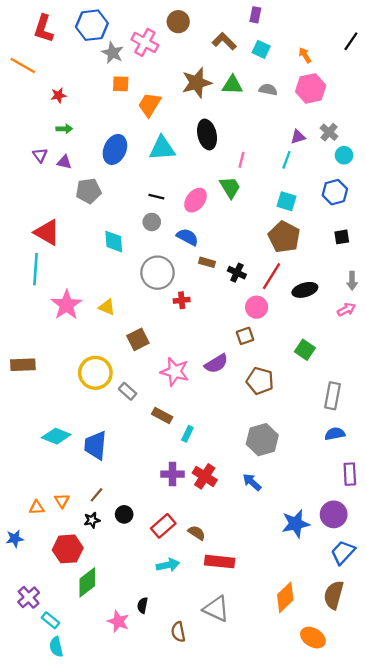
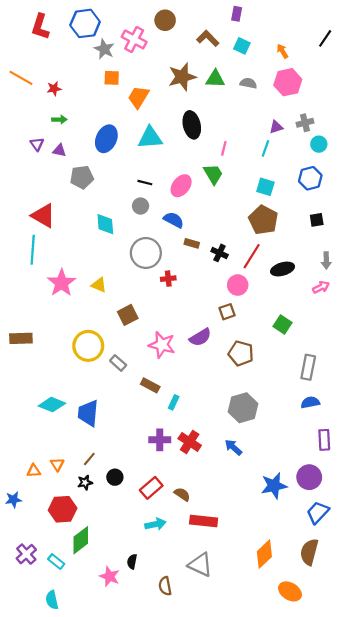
orange line: (23, 65) -> (21, 78), moved
gray cross: (329, 132) -> (305, 123), turned 35
cyan rectangle: (50, 620) -> (56, 562), moved

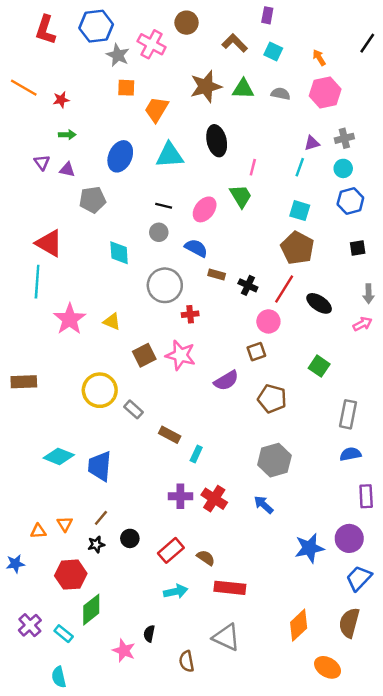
cyan circle: (319, 144) -> (343, 168), moved
black ellipse: (283, 269) -> (319, 303), turned 50
pink star: (162, 345) -> (180, 355), moved

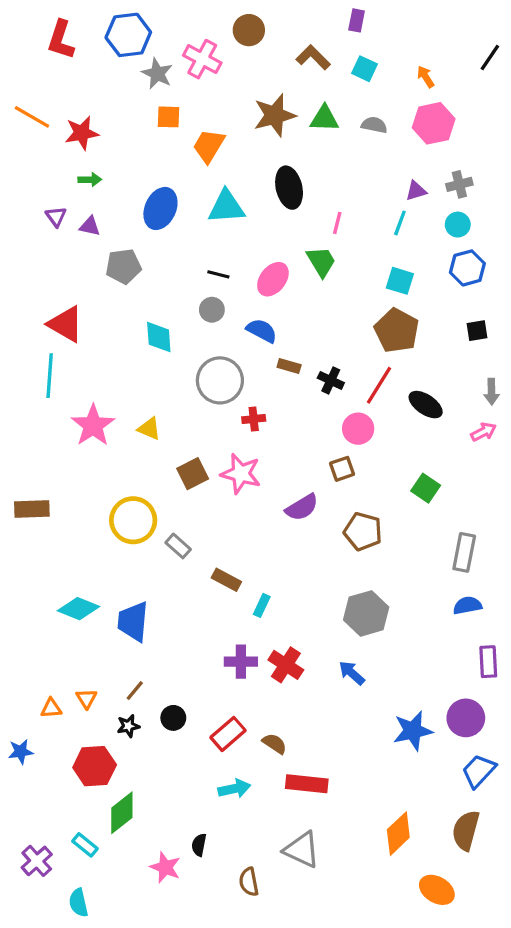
red star: (61, 100) -> (82, 133), size x1.5
purple cross: (30, 625) -> (37, 861), moved

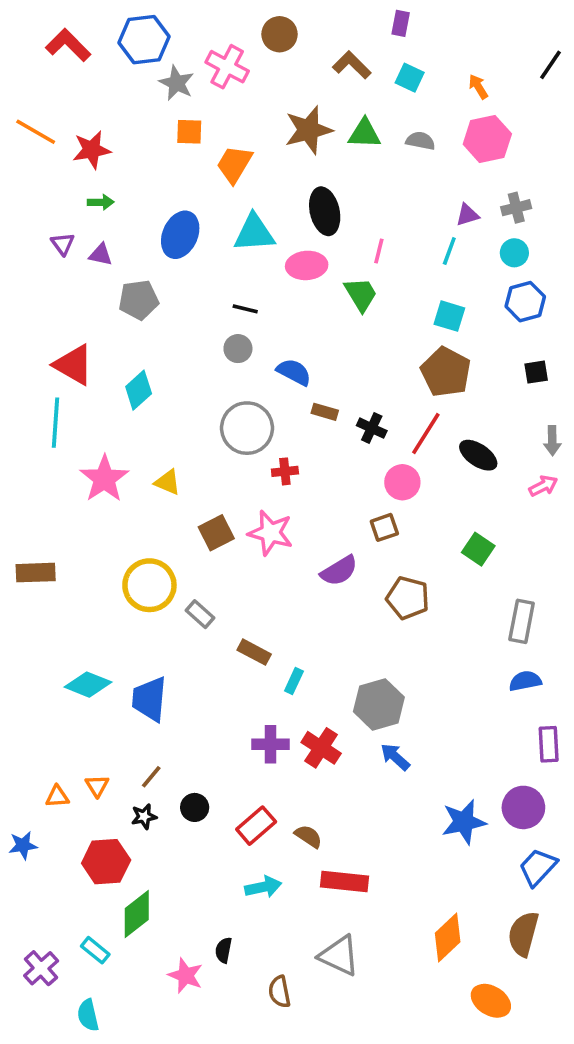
red L-shape: (61, 40) -> (68, 45), turned 117
pink ellipse: (273, 279) -> (307, 265), moved, turned 48
cyan diamond: (159, 337) -> (139, 390), moved, turned 52
gray hexagon: (366, 613) -> (379, 704), moved

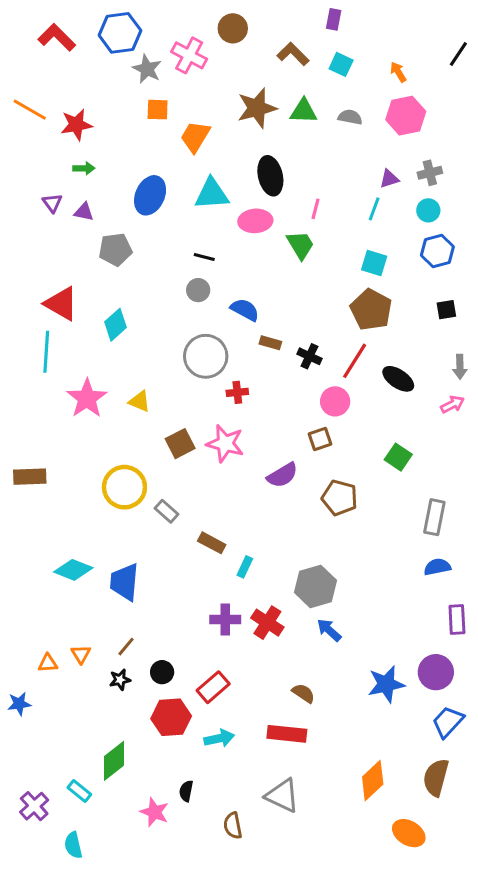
brown semicircle: (308, 836) -> (303, 693), moved
red hexagon: (106, 862) -> (171, 717), moved

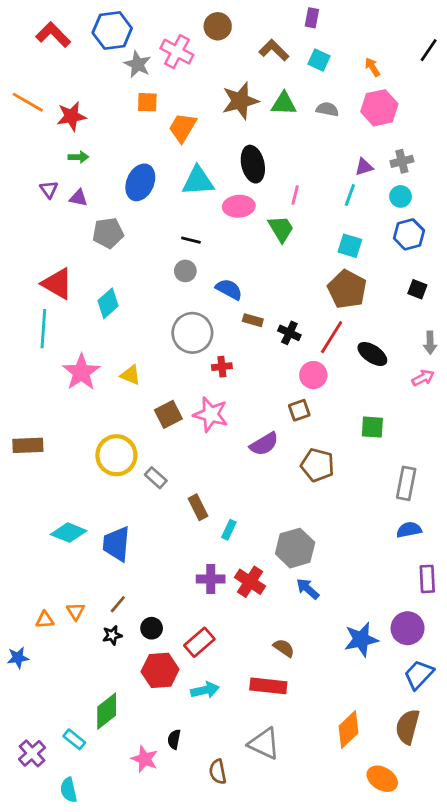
black square: (446, 310) -> (417, 289), turned 30
green square: (398, 457) -> (372, 427), turned -30
brown rectangle: (212, 543) -> (198, 507), turned 35

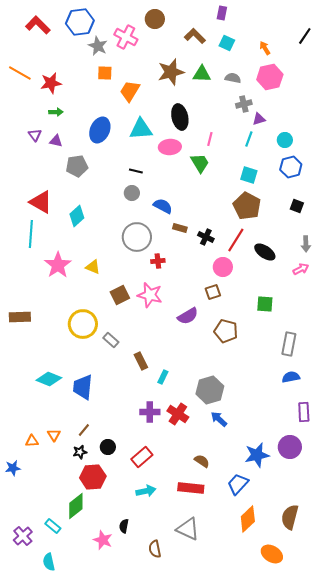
gray cross: (402, 161) -> (244, 104), moved
red hexagon: (160, 670) -> (93, 477), moved
blue trapezoid: (419, 675) -> (238, 484), moved

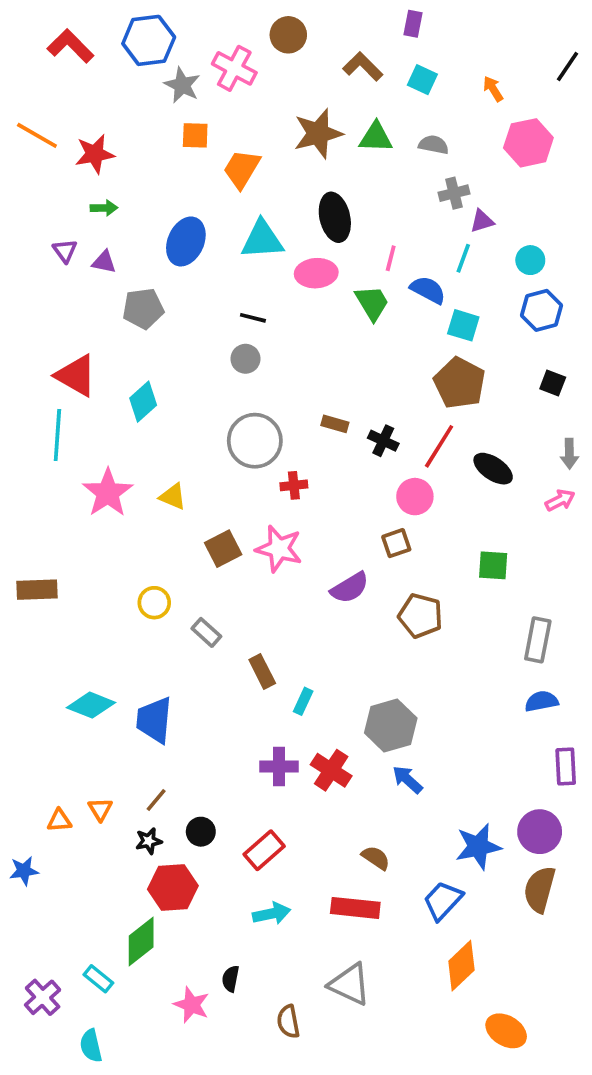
pink hexagon: (270, 77) -> (528, 143), moved
blue semicircle: (163, 206) -> (428, 290), moved
yellow circle: (83, 324) -> (154, 603), size x0.6
brown semicircle: (290, 517) -> (540, 889), moved

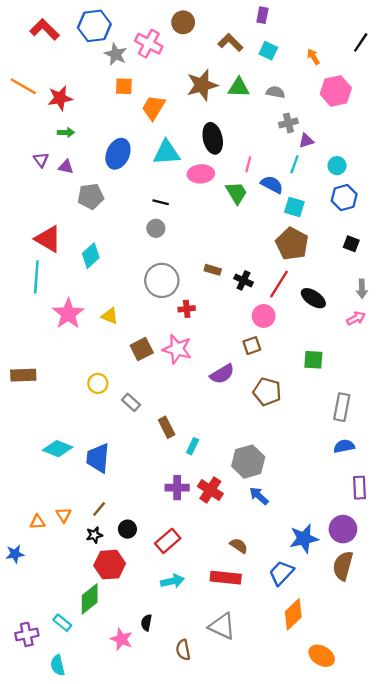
purple cross: (43, 997) -> (27, 634), turned 30

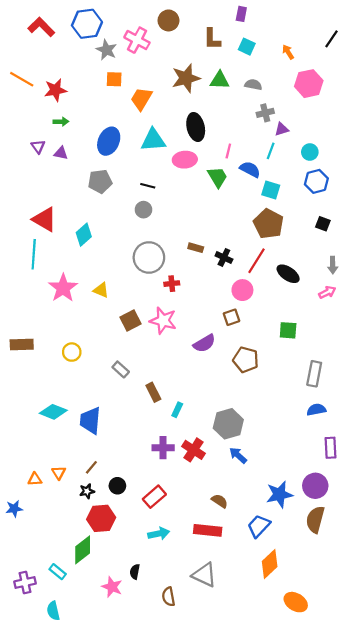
brown L-shape: (230, 42) -> (212, 39), turned -135
gray pentagon: (91, 196) -> (100, 181), moved
yellow circle: (98, 383) -> (72, 352), moved

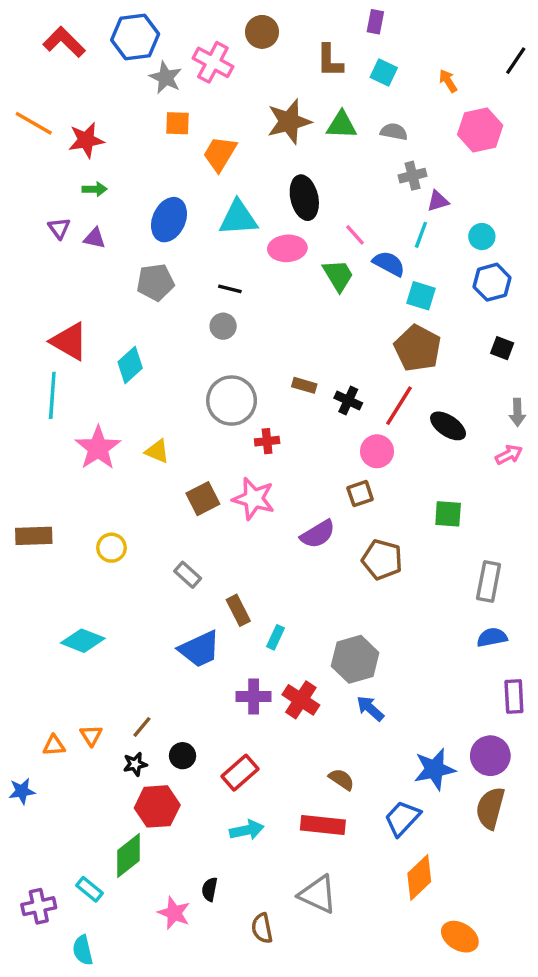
pink line: (228, 151) -> (355, 235), turned -56
blue trapezoid: (90, 421) -> (199, 649), moved, turned -120

